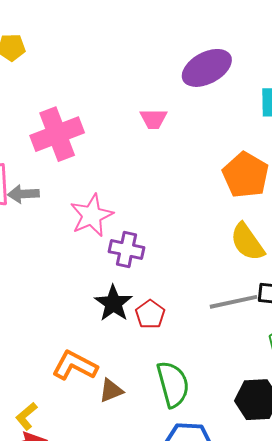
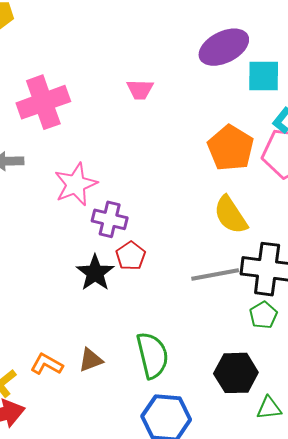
purple ellipse: (207, 68) -> (224, 47), moved
red pentagon: (150, 314) -> (131, 256), moved
orange L-shape: (75, 365) -> (47, 364), moved, size x0.7

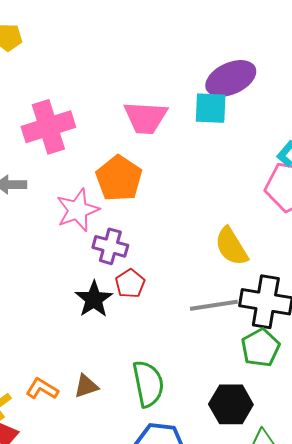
cyan square: (264, 76) -> (211, 108), moved
pink trapezoid: (140, 89) -> (145, 118), size x1.6
orange pentagon: (231, 148) -> (119, 178), moved
green pentagon: (263, 315) -> (260, 348), size x1.4

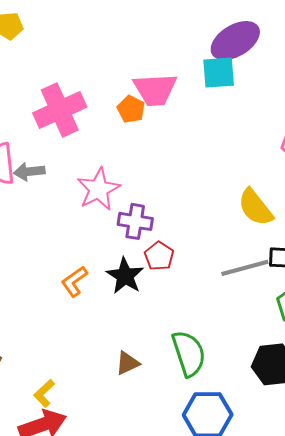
orange pentagon: (119, 178) -> (131, 109), moved, size x0.6
orange L-shape: (42, 389) -> (74, 281), moved, turned -60

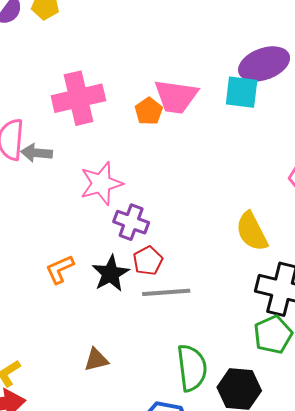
gray line: (245, 268) -> (166, 292), moved
green semicircle: (189, 353) -> (192, 368), moved

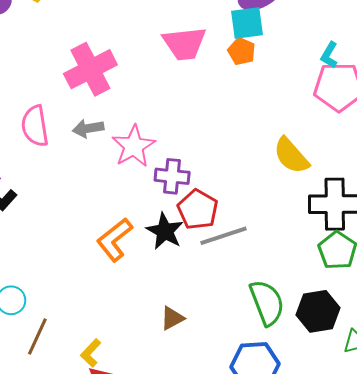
orange pentagon: (149, 111) -> (242, 51), moved
gray arrow: (37, 153) -> (88, 128), moved
red pentagon: (148, 261) -> (198, 210), size x1.4
orange L-shape: (60, 269) -> (115, 240), size x1.4

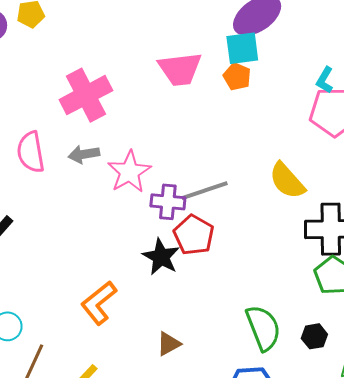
gray line: (223, 236) -> (205, 191), moved
orange L-shape: (115, 240) -> (99, 303), moved
black hexagon: (318, 311) -> (314, 336), size x0.6

